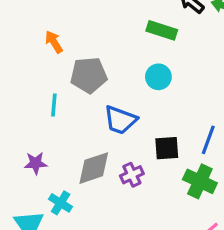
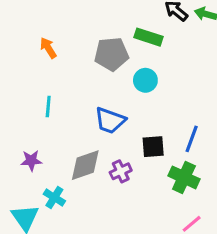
gray pentagon: (89, 75) -> (111, 54), moved

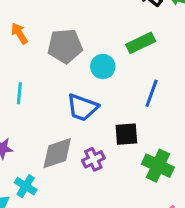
green rectangle: (148, 37) -> (141, 43), moved, turned -44
gray pentagon: (111, 54) -> (65, 46), moved
cyan circle: (145, 80) -> (103, 66), moved
blue line: (192, 139) -> (152, 93), moved

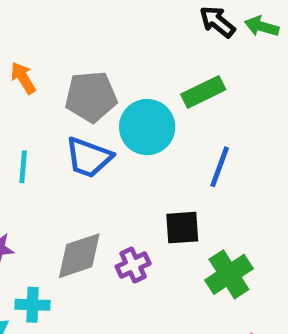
cyan circle: (103, 66) -> (147, 127), size x1.5
blue trapezoid: (82, 107) -> (89, 157), moved
green cross: (158, 166) -> (229, 274), turned 32
cyan cross: (26, 186) -> (32, 305), turned -30

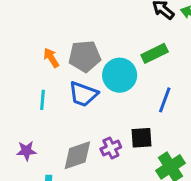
orange arrow: (23, 78) -> (51, 58), moved
purple cross: (133, 265) -> (111, 148), moved

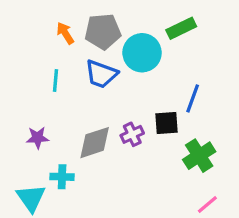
blue line: (165, 100) -> (193, 98), moved

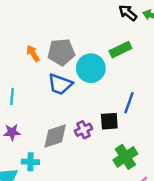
cyan line: (55, 80) -> (12, 97), moved
green cross: (199, 156) -> (125, 157), moved

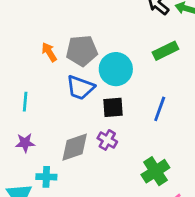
green rectangle: (120, 50) -> (165, 51), moved
black square: (109, 121) -> (113, 107), moved
purple cross: (83, 130) -> (107, 140), turned -35

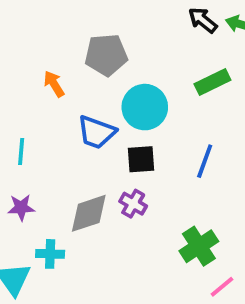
gray pentagon: (82, 51) -> (106, 55), moved

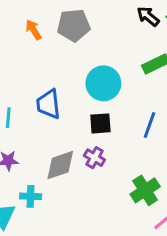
gray pentagon: (106, 55) -> (74, 25), moved
orange arrow: (54, 84) -> (33, 30), moved
blue trapezoid: (96, 132) -> (48, 104), moved, turned 64

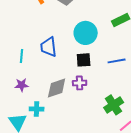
blue line: (150, 125) -> (117, 61), turned 60
purple cross: (94, 158) -> (80, 83), turned -32

